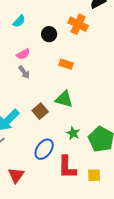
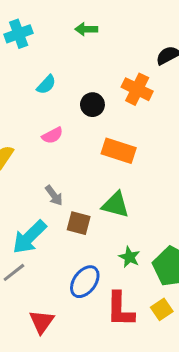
orange rectangle: (66, 64) -> (119, 151), size x1.5
gray arrow: (24, 72) -> (54, 195), moved
brown square: (40, 111) -> (79, 223), turned -35
yellow square: (94, 175) -> (162, 309), moved, turned -32

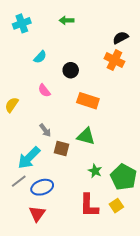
orange cross: (137, 89) -> (114, 60), moved
pink semicircle: (52, 135) -> (44, 91), turned 80
blue ellipse: (85, 282) -> (42, 187), moved, turned 35

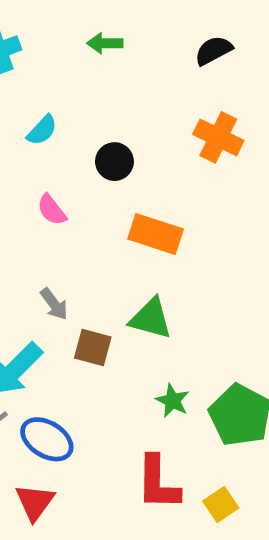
black semicircle: (121, 38) -> (213, 50), moved
blue ellipse: (42, 187) -> (47, 439), turned 50
yellow square: (116, 206) -> (221, 504), moved

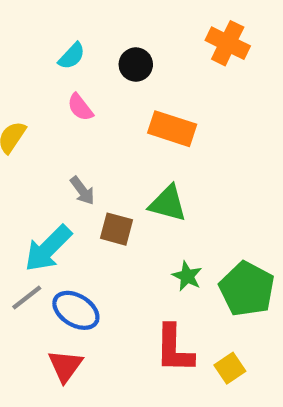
cyan semicircle: (42, 130) -> (72, 56), moved

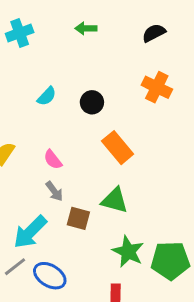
pink semicircle: (80, 107) -> (53, 160), moved
orange rectangle: (172, 129) -> (118, 148), turned 32
green star: (187, 276) -> (128, 252), size x1.5
green pentagon: (247, 289) -> (170, 261), turned -30

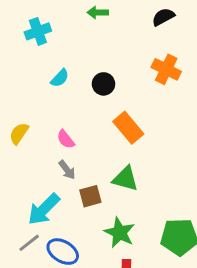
cyan cross: (20, 33) -> (38, 31), moved
brown square: (78, 218) -> (90, 196), turned -30
green star: (128, 252) -> (120, 233), moved

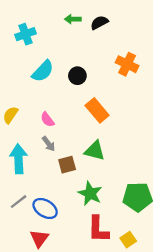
black semicircle: (163, 17) -> (99, 23), moved
cyan semicircle: (60, 78) -> (43, 71), size x1.5
cyan arrow: (44, 209) -> (19, 159), moved, turned 132

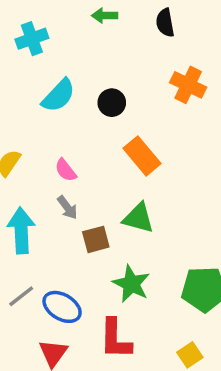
black semicircle: (99, 23) -> (165, 23), moved, turned -72
red L-shape: (98, 229) -> (115, 339), moved

